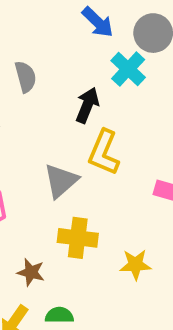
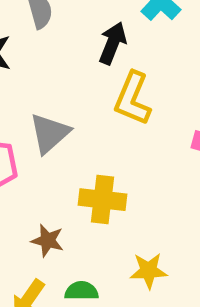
gray triangle: (61, 181) -> (50, 133), moved
yellow star: (135, 265) -> (149, 271), moved

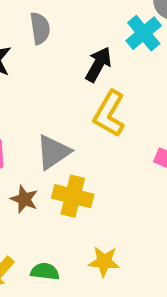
gray triangle: (50, 133) -> (53, 152), moved
brown star: (48, 241) -> (24, 199), moved

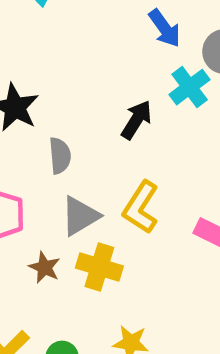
gray semicircle: (40, 28) -> (60, 156), moved
yellow L-shape: (109, 114) -> (141, 207), moved

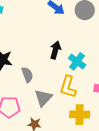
cyan cross: (190, 87) -> (77, 61), moved
yellow cross: (99, 267) -> (80, 115), moved

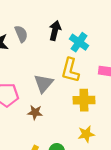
gray semicircle: (27, 75) -> (21, 34), moved

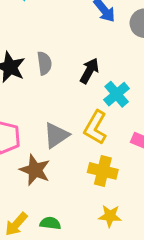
brown star: (35, 112) -> (35, 170), size x1.5
yellow star: (86, 134) -> (110, 216), moved

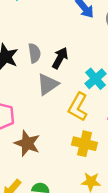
black arrow: (89, 71) -> (60, 58), moved
gray triangle: (56, 135) -> (48, 84), moved

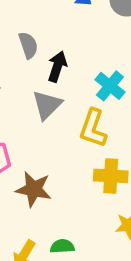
gray semicircle: (34, 53) -> (28, 45), moved

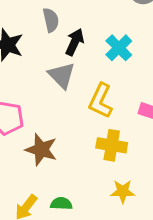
cyan cross: (110, 86) -> (119, 48), moved
gray triangle: (47, 105) -> (62, 75), turned -36

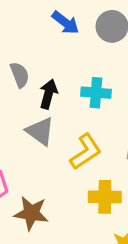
cyan cross: (119, 48) -> (96, 93), turned -32
yellow L-shape: (101, 101) -> (86, 152), turned -140

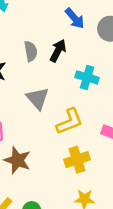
black arrow: (48, 94) -> (58, 51), moved
yellow cross: (105, 197) -> (77, 160), turned -30

